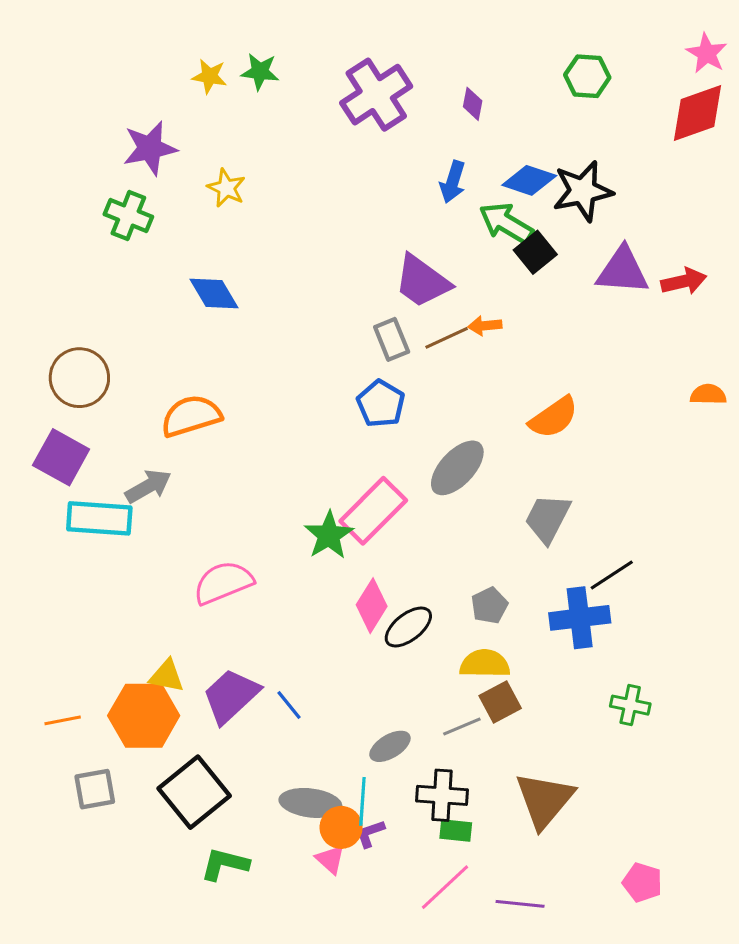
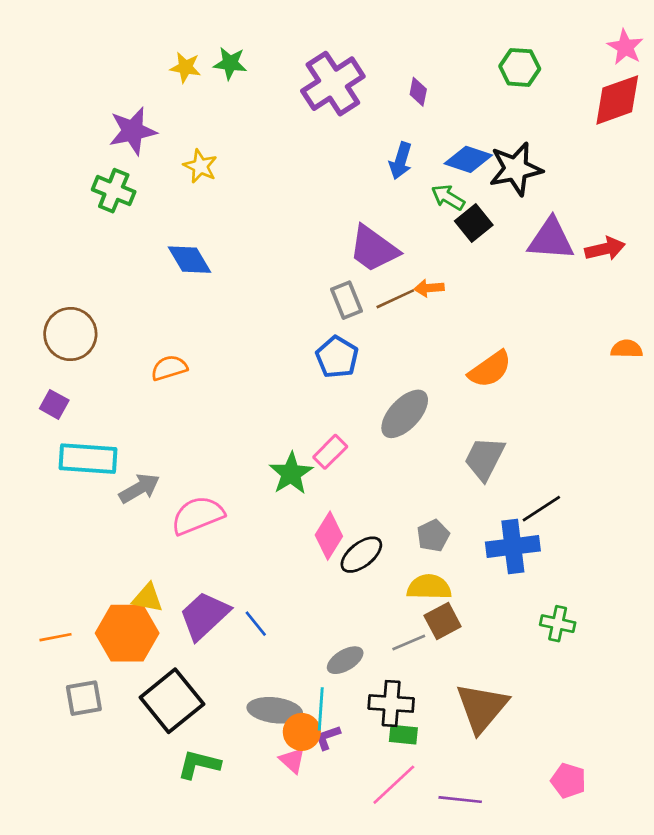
green arrow: (506, 223) -> (448, 197), size x0.7
orange semicircle: (191, 416) -> (169, 368), size x0.7
purple square: (61, 457) -> (54, 404), size x0.6
gray arrow: (148, 486) -> (139, 488), moved
pink rectangle: (373, 511) -> (330, 452), size x0.6

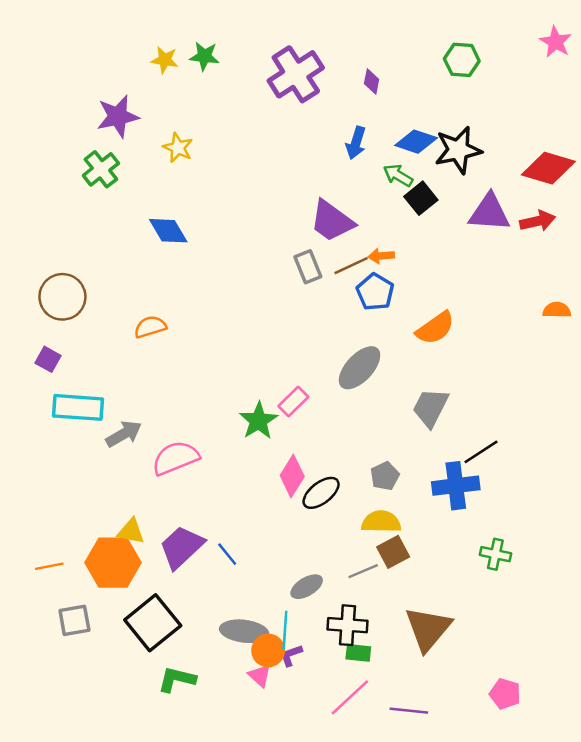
red diamond: (617, 100) -> (548, 168), moved, turned 36
green cross: (114, 191) -> (101, 169), turned 30
blue pentagon: (337, 357) -> (375, 292), moved

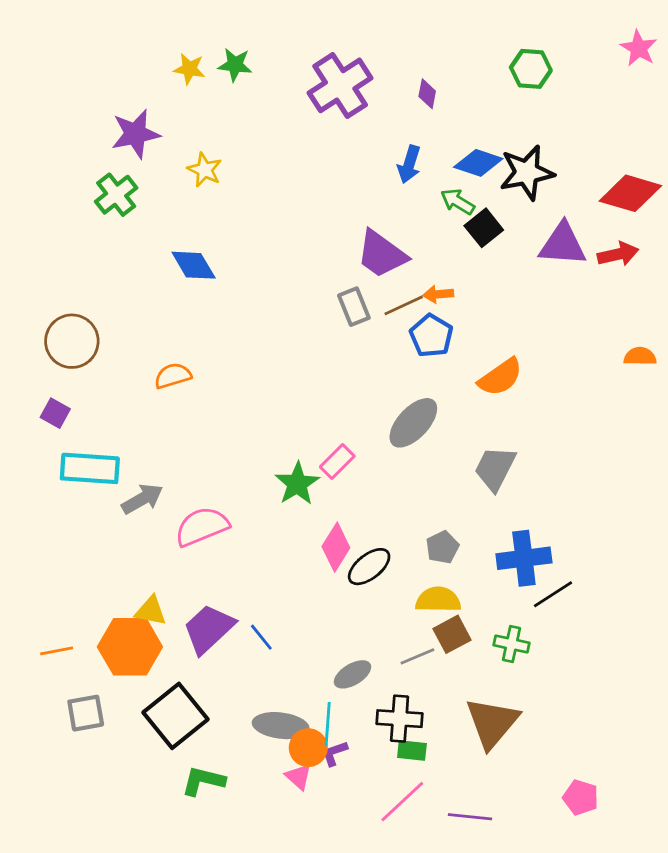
black line: (481, 452) -> (553, 594), moved
green cross: (495, 554) -> (511, 644), moved

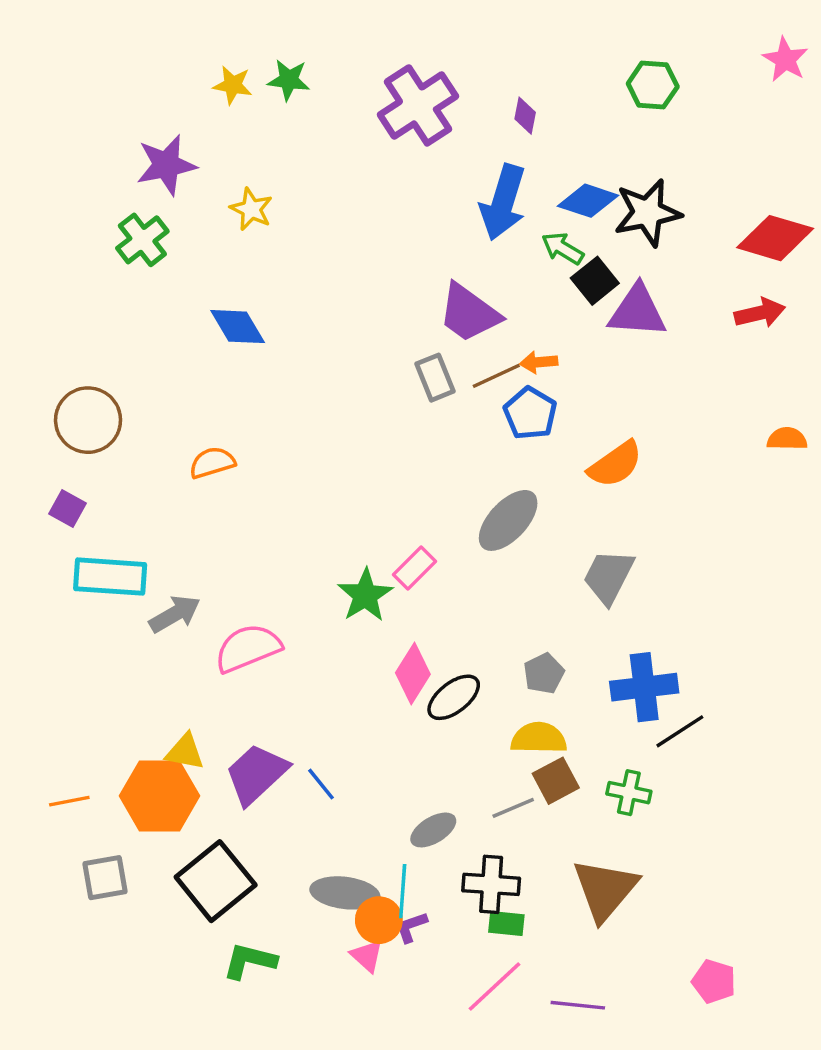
blue arrow: (409, 164) -> (503, 202), size x1.6
purple triangle: (563, 244) -> (637, 311), moved

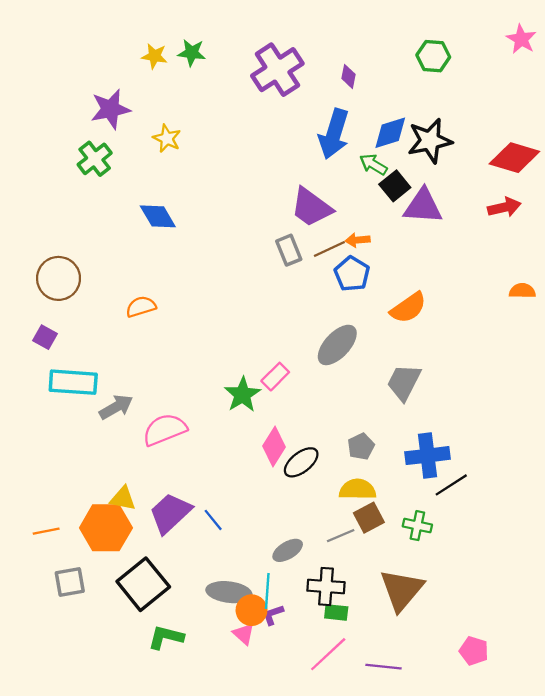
blue diamond: (588, 201) -> (390, 133), turned -36

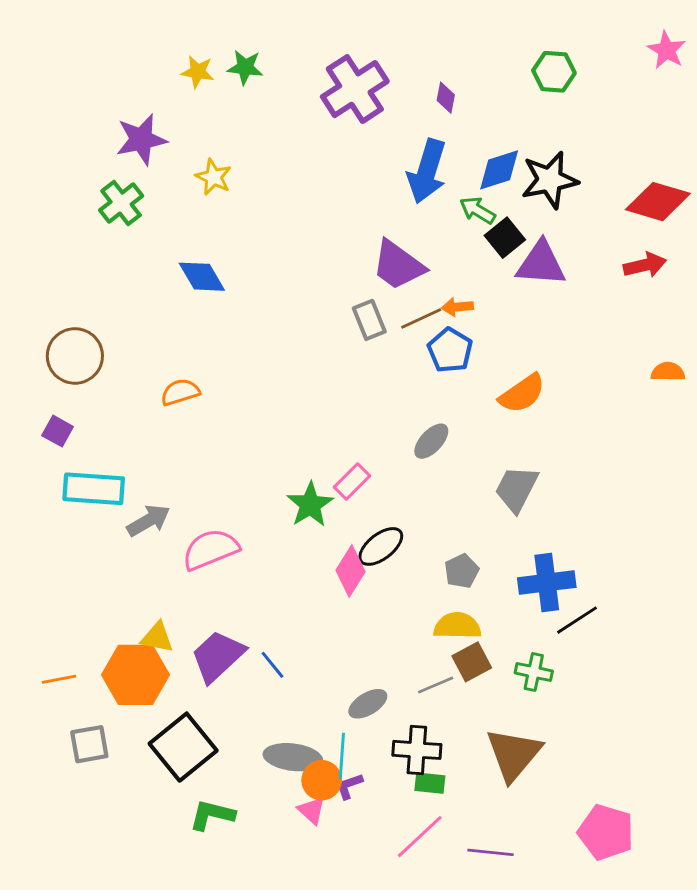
gray ellipse: (337, 345) -> (431, 441), size x0.7
black ellipse: (301, 462) -> (381, 546), moved
pink pentagon: (474, 651) -> (606, 832), size x1.5

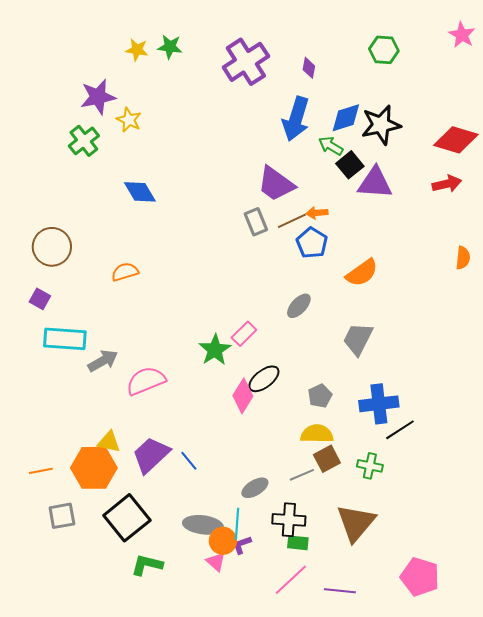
yellow star: (213, 177) -> (129, 120), moved
orange semicircle: (668, 372) -> (463, 258), turned 95

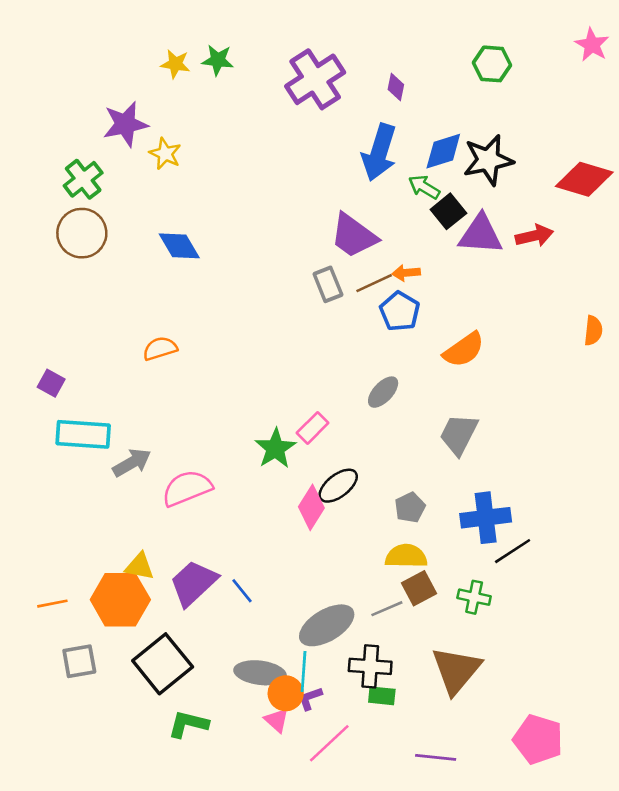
green cross: (84, 141) -> (83, 179), moved
red arrow: (447, 184) -> (534, 236), moved
brown circle: (52, 247) -> (82, 233), moved
gray ellipse: (255, 488) -> (327, 625), size x1.6
pink line: (291, 580) -> (329, 743), moved

